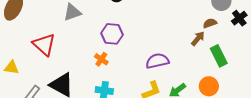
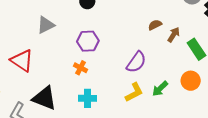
brown semicircle: (210, 23) -> (155, 25), moved
purple semicircle: (157, 61) -> (136, 62), turned 145

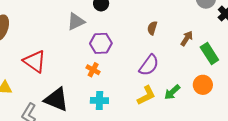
gray triangle: (46, 25) -> (76, 21), moved
brown semicircle: (155, 25) -> (152, 28), moved, turned -48

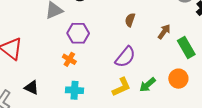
black triangle: (56, 99) -> (32, 88), size x0.6

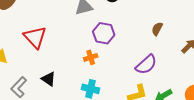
orange cross: (69, 59) -> (91, 57), turned 32

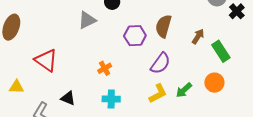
brown semicircle: (157, 29) -> (163, 26), size x1.6
purple hexagon: (104, 33) -> (135, 36), moved

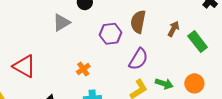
orange circle: (214, 83) -> (194, 83), moved
green arrow: (184, 90) -> (164, 84), turned -114

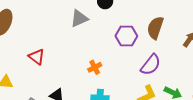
red triangle: (24, 66) -> (37, 57), size x0.7

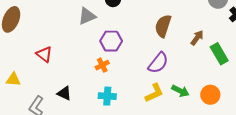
purple hexagon: (126, 36) -> (111, 41), moved

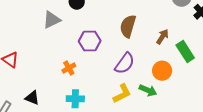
purple hexagon: (111, 41) -> (90, 41), moved
orange circle: (210, 95) -> (162, 71), moved

